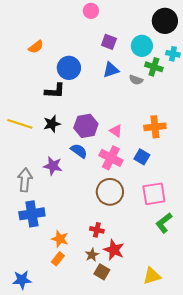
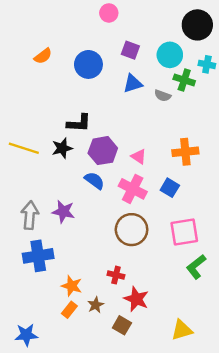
blue circle: (69, 68) -> (88, 64), moved
black L-shape: (55, 91) -> (79, 123), moved
purple star: (53, 166) -> (63, 212), moved
brown star: (92, 255) -> (96, 305), moved

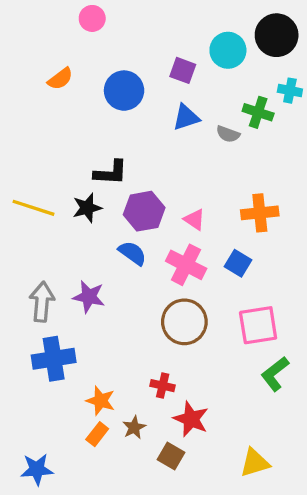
pink circle: (109, 13) -> (92, 18), moved
cyan circle: (170, 55) -> (228, 50), moved

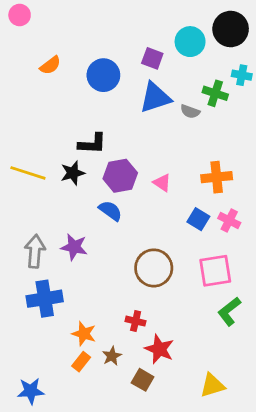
pink circle: (92, 18) -> (20, 15), moved
blue triangle: (186, 117) -> (155, 97), size x1.4
pink cross: (186, 265) -> (229, 220), moved, size x0.7

